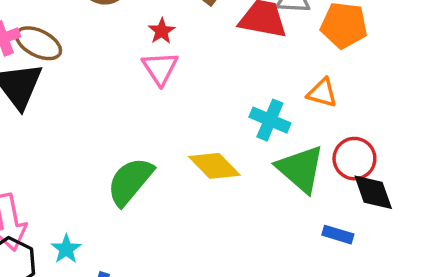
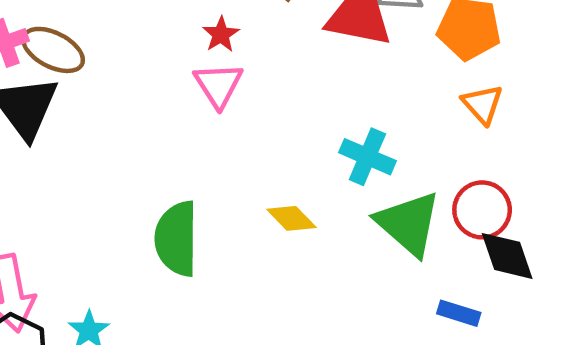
orange triangle: (322, 93) -> (482, 104), moved, turned 32
yellow diamond: (214, 166) -> (291, 218), size x0.7
green semicircle: (130, 181) -> (176, 239), turned -40

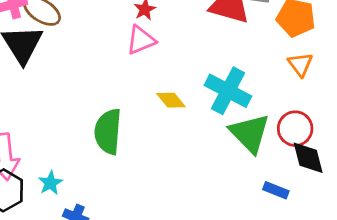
pink triangle: (218, 85) -> (141, 40), turned 36
cyan cross: (367, 157) -> (228, 91), size x1.4
yellow diamond: (291, 218) -> (171, 100), moved

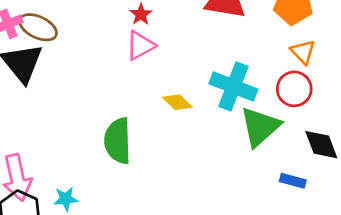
red circle: (295, 129) -> (294, 89), moved
green triangle: (250, 133) -> (260, 127), turned 39
cyan star: (50, 183) -> (66, 199), turned 30

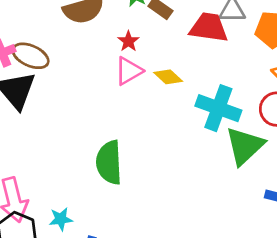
yellow diamond: (177, 102) -> (168, 77), moved

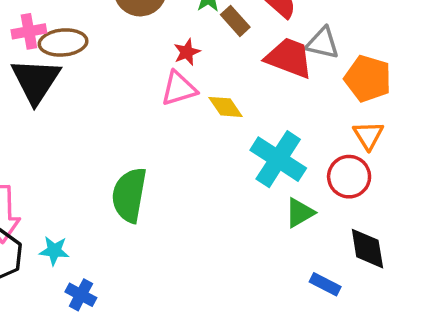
brown ellipse: (31, 56) -> (63, 42), turned -42
green triangle: (245, 146) -> (300, 213), size x0.6

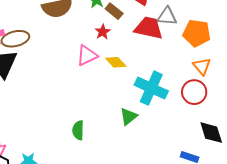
red star: (187, 52) -> (103, 32), moved
green semicircle: (129, 195) -> (78, 130), moved, size x0.6
green triangle: (300, 213) -> (129, 116), moved

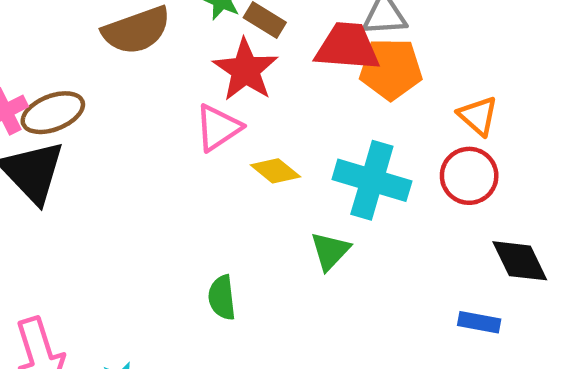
red star: (103, 32) -> (246, 70), size x1.8
orange pentagon: (197, 33) -> (391, 69), moved
yellow diamond: (116, 62) -> (275, 171), moved

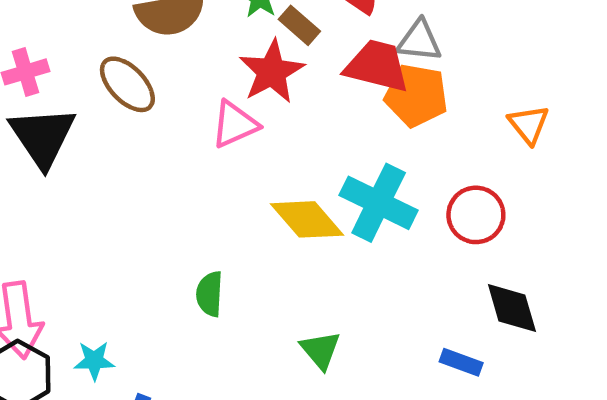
brown ellipse: (53, 113) -> (127, 84), moved, turned 58
orange triangle: (478, 116) -> (529, 124), moved
yellow diamond: (275, 171) -> (307, 219), moved, size x1.5
green triangle: (330, 251) -> (320, 350), moved, turned -33

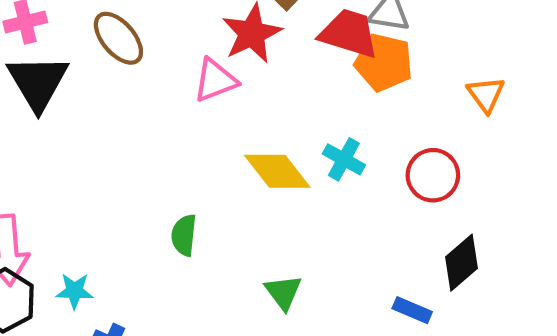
cyan cross: (379, 203) -> (344, 159), size x0.6
black diamond: (512, 308) -> (462, 263), turned 62

